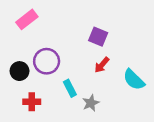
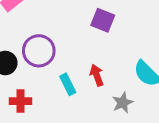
red arrow: (102, 65) -> (97, 75), moved, turned 119
gray star: (91, 103) -> (123, 103), moved

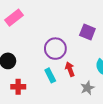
purple square: (103, 20) -> (87, 32), moved
purple circle: (39, 51) -> (55, 49), moved

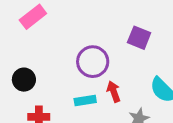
cyan rectangle: (50, 75) -> (85, 100), turned -72

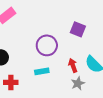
red arrow: (114, 92) -> (73, 65), moved

